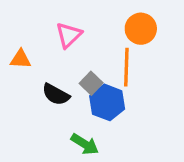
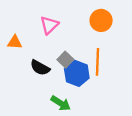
orange line: (126, 67) -> (98, 62), moved

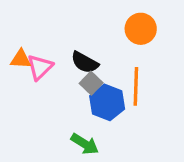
pink triangle: (49, 25) -> (40, 67), moved
black semicircle: (40, 68) -> (85, 62), moved

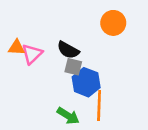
gray square: (91, 83) -> (73, 67), turned -30
orange line: (136, 86) -> (99, 105), moved

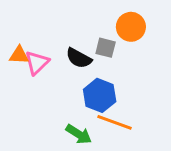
gray square: (73, 67) -> (106, 48), moved
orange line: (99, 105) -> (114, 122), turned -72

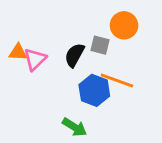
black semicircle: (79, 58) -> (75, 55), turned 90
orange line: (114, 122) -> (117, 80), moved

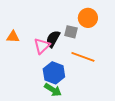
pink triangle: (35, 59) -> (42, 46), moved
blue hexagon: (94, 90) -> (54, 73), moved

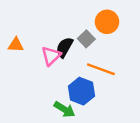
gray square: (71, 32) -> (86, 39), turned 32
blue hexagon: (54, 73) -> (81, 91), moved

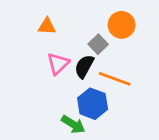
orange triangle: (16, 45) -> (47, 26), moved
black semicircle: (64, 47) -> (84, 66), moved

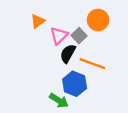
orange triangle: (47, 26) -> (38, 21), turned -40
pink triangle: (58, 64) -> (59, 36), moved

